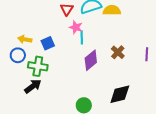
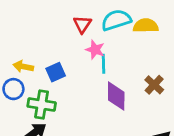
purple diamond: (91, 60) -> (116, 96), turned -50

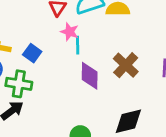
blue square: (56, 72) -> (32, 53), turned -30
brown cross: (154, 85) -> (126, 65), size x1.4

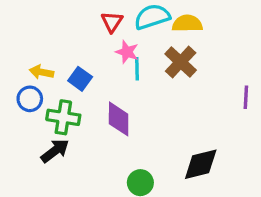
brown cross: (126, 65) -> (181, 62), moved
purple diamond: (90, 76) -> (119, 119), moved

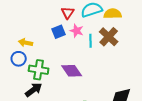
cyan line: (137, 69) -> (91, 41), moved
blue square: (80, 79) -> (59, 32), moved, turned 32
purple diamond: (119, 119) -> (72, 71), turned -35

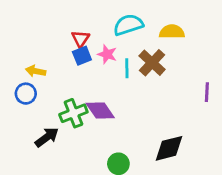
red triangle: (68, 13) -> (81, 39), moved
yellow semicircle: (113, 14) -> (172, 32), moved
green cross: (39, 70) -> (73, 113), moved, turned -30

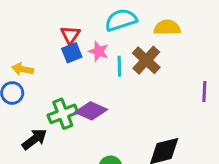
purple diamond: (100, 110) -> (91, 111), turned -32

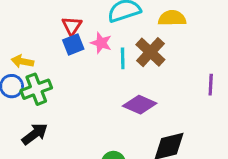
purple diamond: (91, 111) -> (140, 105), moved
green cross: (63, 114) -> (36, 89), moved

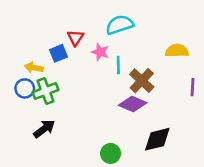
yellow semicircle: (172, 18) -> (177, 51), moved
blue square: (73, 44) -> (59, 53), moved
brown cross: (150, 52) -> (142, 81), moved

